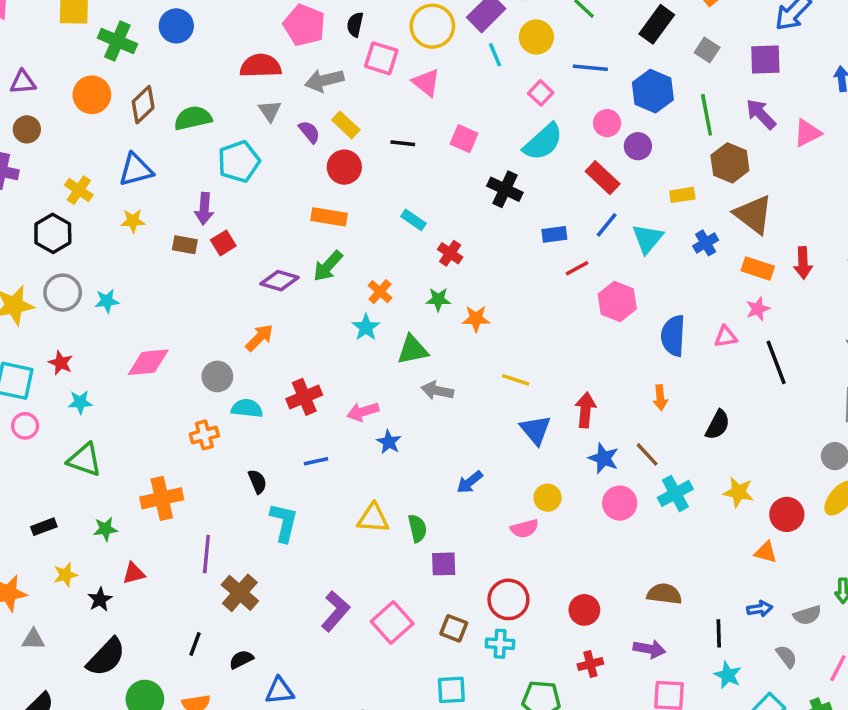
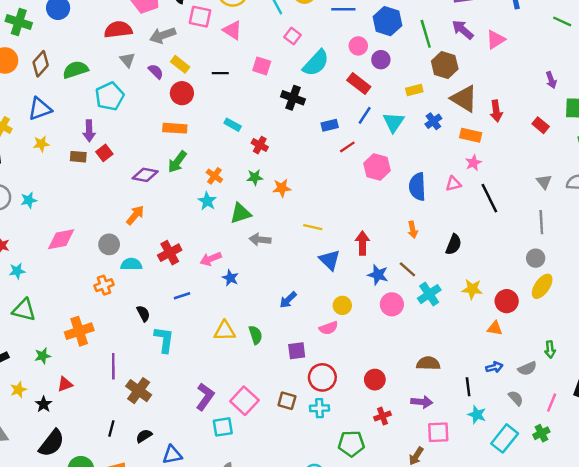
pink square: (541, 93) -> (293, 36), moved
red arrow: (803, 263) -> (496, 111), moved
purple square: (444, 564) -> (297, 351), moved
cyan square: (451, 690) -> (223, 427), moved

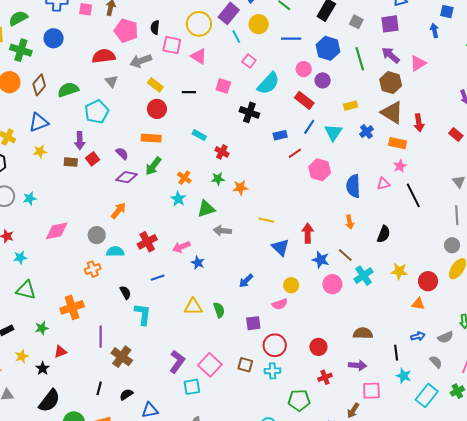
brown hexagon: (445, 65) -> (391, 83), moved
purple semicircle: (156, 71) -> (122, 153), moved

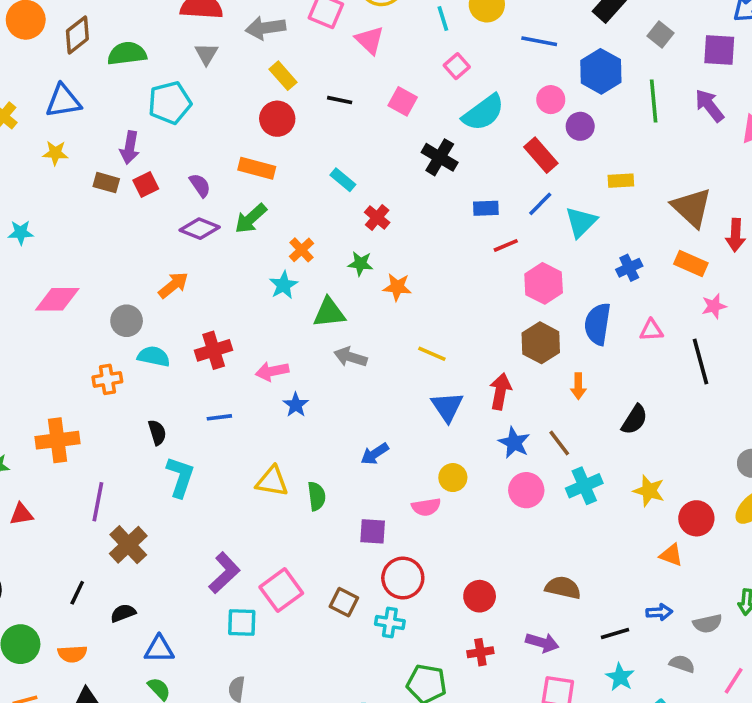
brown hexagon: (391, 83) -> (541, 343), moved
blue cross: (366, 132) -> (629, 268), moved
pink star: (400, 166) -> (714, 306), moved
black line: (396, 353) -> (615, 634), turned 70
gray semicircle: (436, 362) -> (682, 664), turned -40

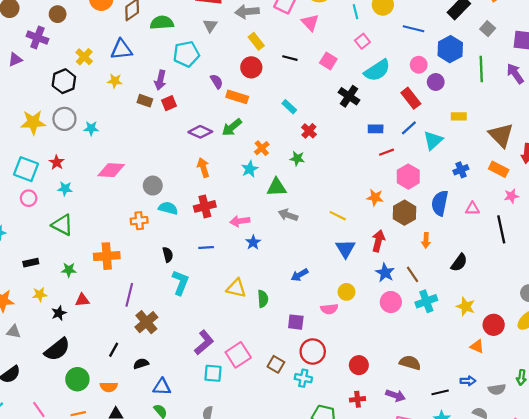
purple semicircle: (200, 185) -> (217, 81), moved
orange arrow: (173, 285) -> (203, 168), moved, turned -72
orange star: (397, 287) -> (375, 197), moved

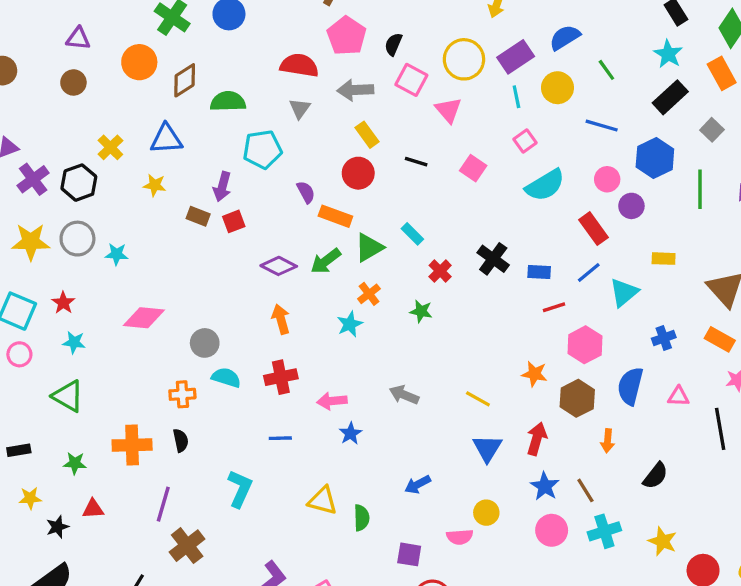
purple cross: (37, 38) -> (33, 179), moved, turned 30
black cross: (349, 96) -> (493, 259), moved
green triangle: (277, 187) -> (369, 248), moved, turned -30
black semicircle: (168, 255) -> (181, 440), moved

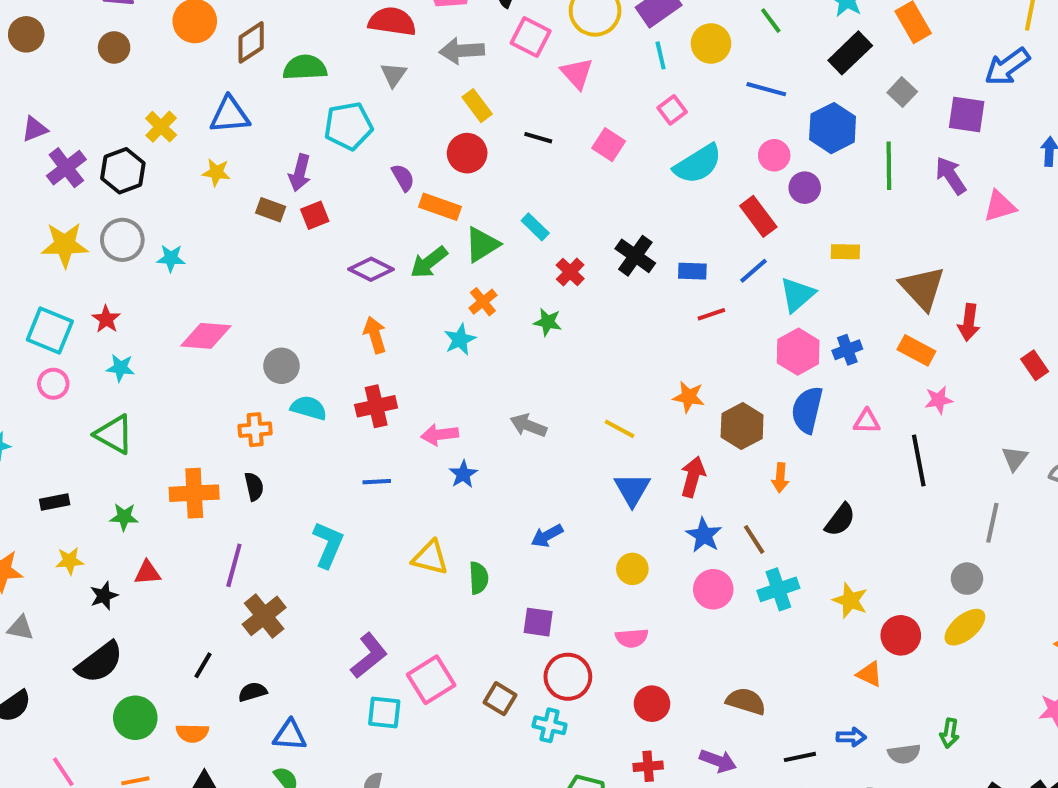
pink hexagon: (585, 345) -> (798, 352), moved
pink semicircle: (460, 537) -> (632, 638), moved

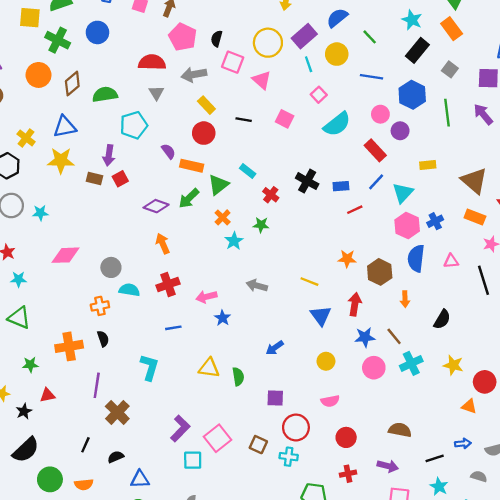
yellow star: (216, 172) -> (61, 161), size x1.6
cyan star: (460, 339) -> (234, 241), moved
blue star: (704, 535) -> (365, 337), turned -30

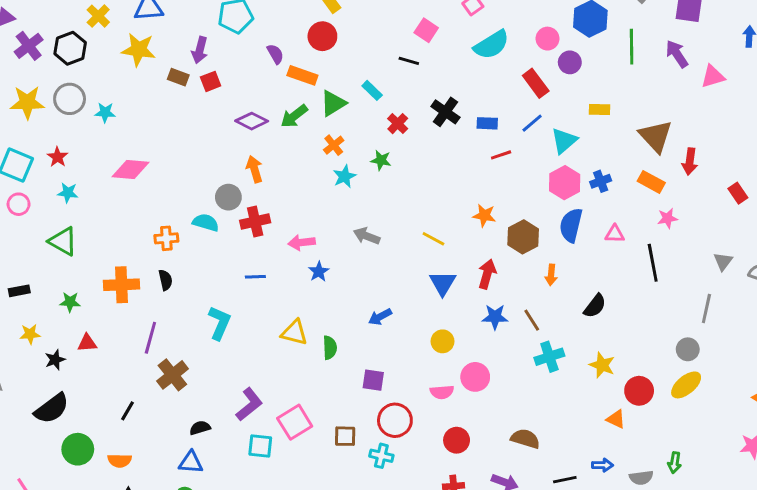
black line: (244, 120) -> (409, 61), moved
gray circle: (111, 267) -> (228, 197), moved
pink circle: (374, 368) -> (475, 377), moved
brown square: (258, 445) -> (345, 436), turned -30
black semicircle: (116, 457) -> (200, 428), moved

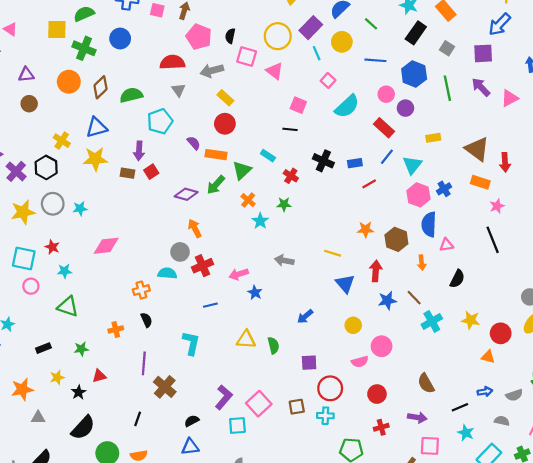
pink triangle: (615, 234) -> (446, 245), moved
orange cross: (122, 285) -> (116, 329), size x0.6
brown semicircle: (525, 439) -> (426, 383), turned -126

